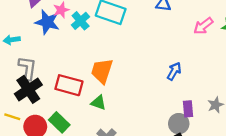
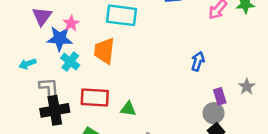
cyan cross: (81, 21) -> (70, 62), moved
orange trapezoid: (102, 71) -> (104, 51), moved
black cross: (28, 89) -> (55, 110), turned 36

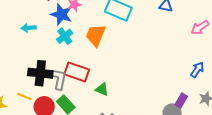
blue arrow: (198, 61) -> (197, 70), moved
gray L-shape: (49, 89) -> (59, 79), moved
purple rectangle: (220, 96) -> (181, 100), turned 32

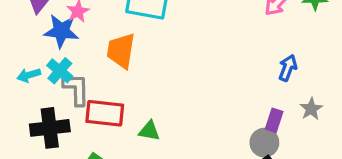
cyan arrow: (29, 28) -> (29, 75), moved
cyan cross: (65, 36) -> (60, 71), moved
gray L-shape: (59, 79) -> (76, 89), moved

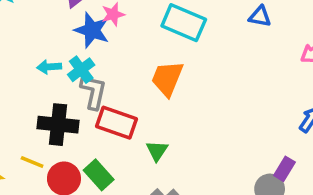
orange trapezoid: (121, 51) -> (167, 79), moved
green triangle: (149, 131) -> (157, 151), turned 40

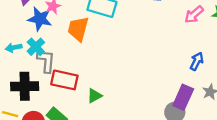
orange trapezoid: (167, 79) -> (78, 29), moved
green triangle: (157, 151) -> (95, 96), turned 35
purple rectangle: (284, 169) -> (183, 97), size x1.5

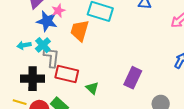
green triangle: (95, 96) -> (92, 88), turned -48
purple rectangle: (183, 97) -> (133, 78), moved

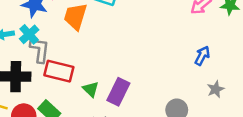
purple rectangle: (133, 78) -> (118, 92), moved

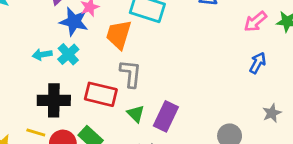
gray L-shape: (40, 50) -> (131, 74), moved
blue arrow: (202, 56) -> (258, 63), moved

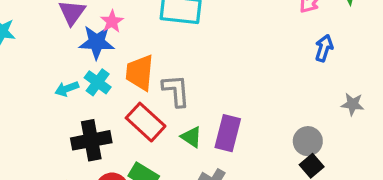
orange trapezoid: (119, 35) -> (140, 73), moved
red rectangle: (101, 94) -> (146, 122), turned 40
gray star: (272, 113) -> (353, 104), turned -30

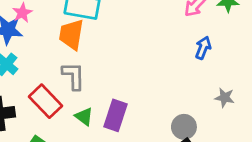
orange trapezoid: (140, 73) -> (71, 34), moved

